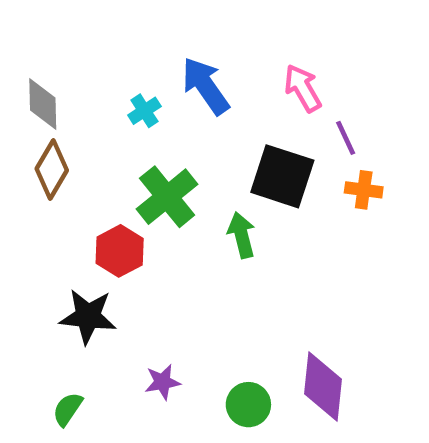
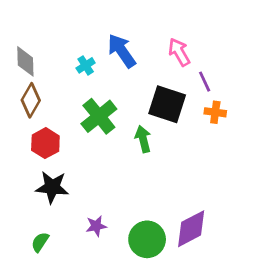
red hexagon: (120, 251) -> (45, 143), moved
purple diamond: (323, 387) -> (191, 229), turned 57
green circle: (248, 405) -> (147, 239), size x1.4

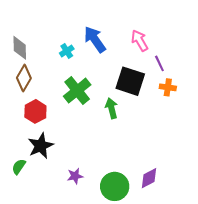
black star: (52, 187) -> (41, 146), turned -30
purple diamond: (191, 229) -> (149, 178), size x0.7
green semicircle: (40, 242) -> (19, 167), moved

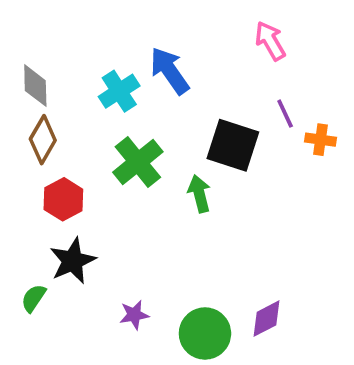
pink arrow: (140, 41) -> (270, 41), moved
cyan cross: (67, 51) -> (119, 91), size x1.5
orange cross: (168, 87) -> (321, 140), moved

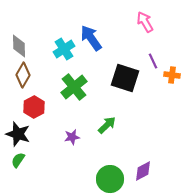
green arrow: (199, 194) -> (107, 125), moved, turned 60
black star: (73, 261) -> (18, 134), moved, turned -30
purple star: (134, 315) -> (72, 137), moved

